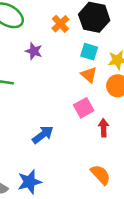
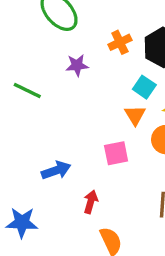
purple star: (34, 51) -> (77, 65), turned 30
red arrow: (104, 128) -> (91, 202), moved

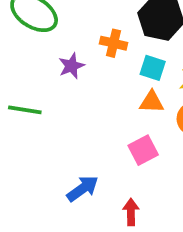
orange cross: (120, 42) -> (113, 43), moved, turned -35
orange triangle: (135, 115) -> (152, 102), turned -40

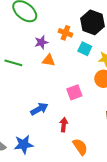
orange triangle: (152, 102) -> (49, 60), moved

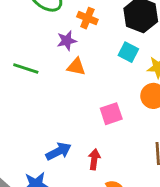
orange cross: (65, 33) -> (87, 18), moved
blue arrow: (39, 109) -> (58, 151), moved

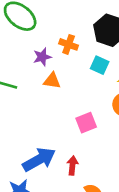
orange cross: (87, 18) -> (69, 44), moved
blue arrow: (58, 151) -> (39, 160), size x1.4

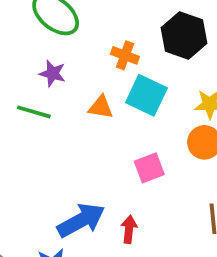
purple star: (42, 57) -> (52, 73), moved, turned 30
cyan square: (100, 65) -> (146, 95), moved, size x1.5

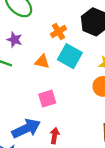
orange cross: (125, 55) -> (58, 31), turned 35
pink square: (149, 168) -> (47, 99), moved

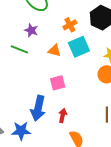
cyan square: (70, 56) -> (79, 47), turned 35
blue arrow: (26, 128) -> (38, 108), turned 125

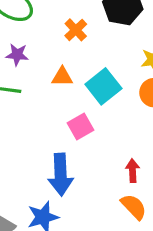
cyan square: (79, 47) -> (103, 86), moved
red arrow: (63, 116) -> (133, 171), moved

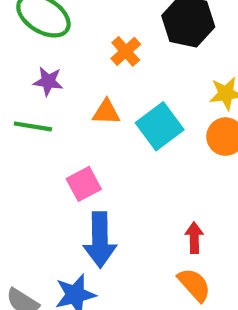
pink square: (80, 127) -> (84, 184), moved

